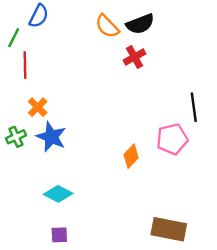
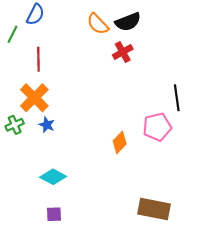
red line: (25, 65) -> (38, 59), moved
orange cross: (38, 107) -> (34, 98), size x1.6
blue star: (51, 137) -> (47, 125), size x0.6

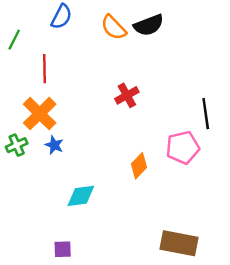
blue semicircle: (35, 15) -> (61, 17), moved
red cross: (123, 52) -> (127, 95), moved
cyan diamond: (53, 177) -> (81, 196), moved, turned -35

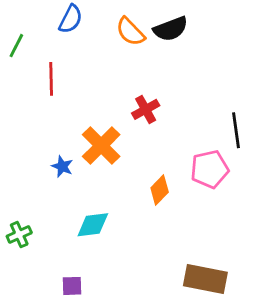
orange cross: (40, 114) -> (101, 146), moved
green cross: (17, 145) -> (19, 235), moved

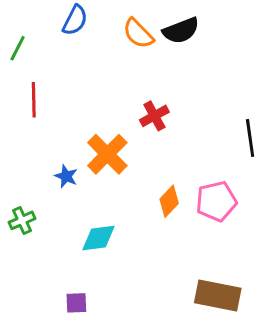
red line: (51, 79) -> (34, 100), moved
pink pentagon: (210, 169) -> (216, 201), moved
green cross: (19, 235) -> (22, 220), moved

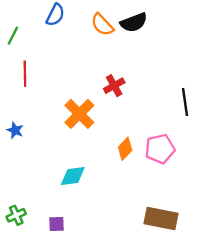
blue star: (66, 176) -> (15, 130), moved
green cross: (22, 220) -> (16, 215), moved

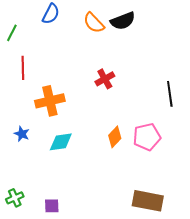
orange cross: (79, 114) -> (50, 101), moved, turned 32
blue star: (15, 130) -> (22, 134), moved
cyan diamond: (73, 176) -> (61, 142), moved

